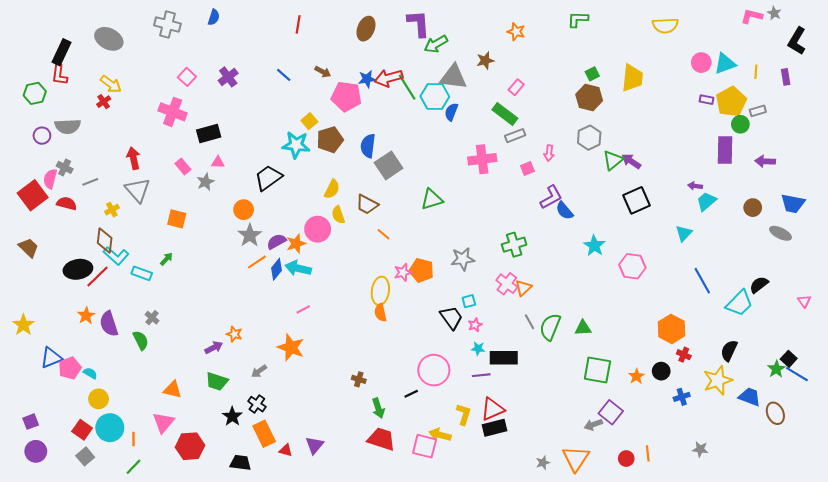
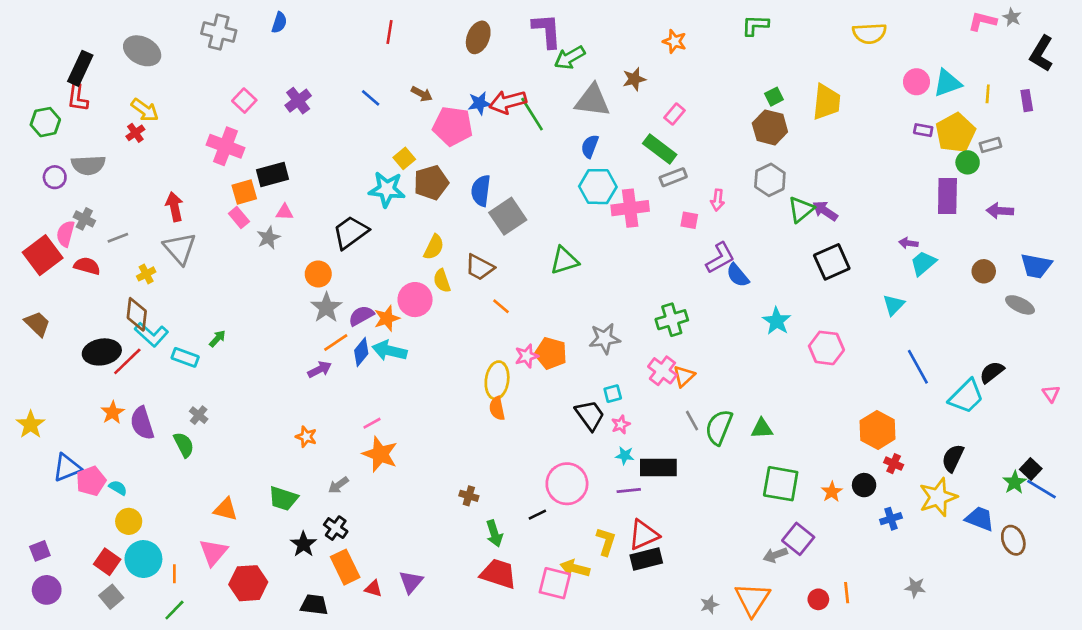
cyan hexagon: (435, 96) -> (598, 187), moved
pink square: (527, 168) -> (689, 220), turned 32
orange square: (177, 219) -> (244, 192), moved, turned -30
pink line: (303, 309) -> (372, 423), moved
purple arrow: (214, 347) -> (320, 369), moved

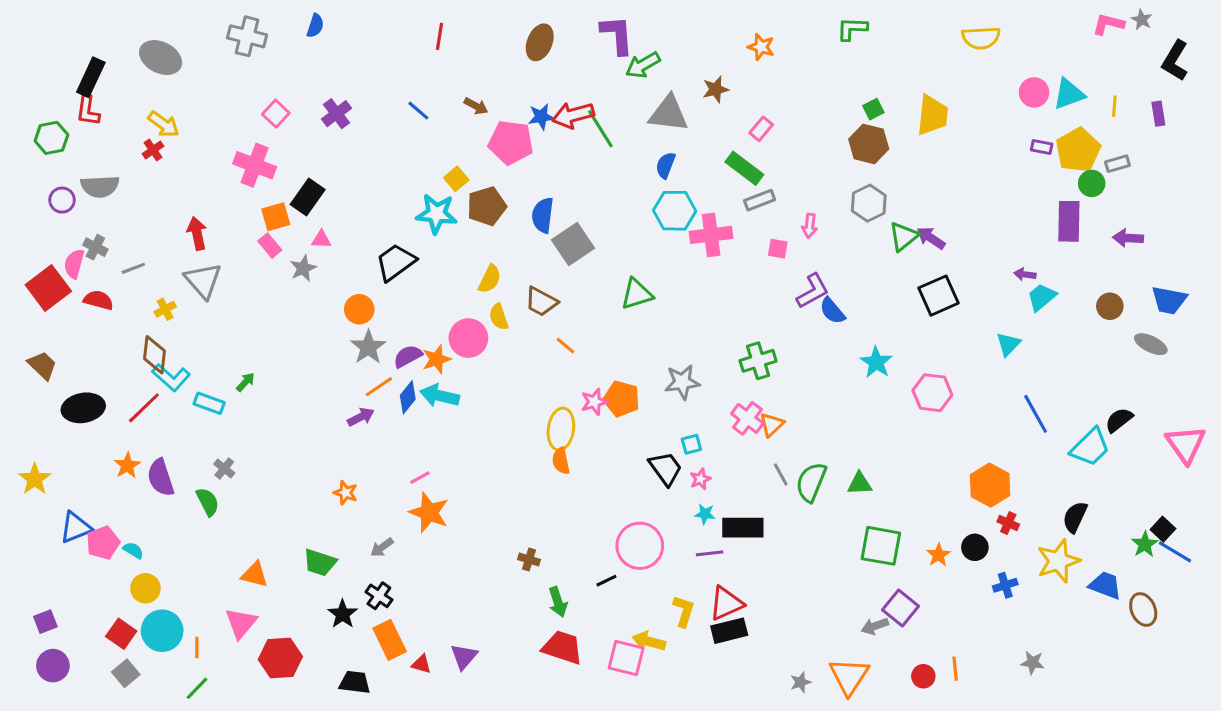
black rectangle: (273, 175) -> (308, 197), turned -40
black ellipse: (102, 352) -> (83, 408), moved
pink triangle: (1051, 394) -> (1186, 444), size x2.0

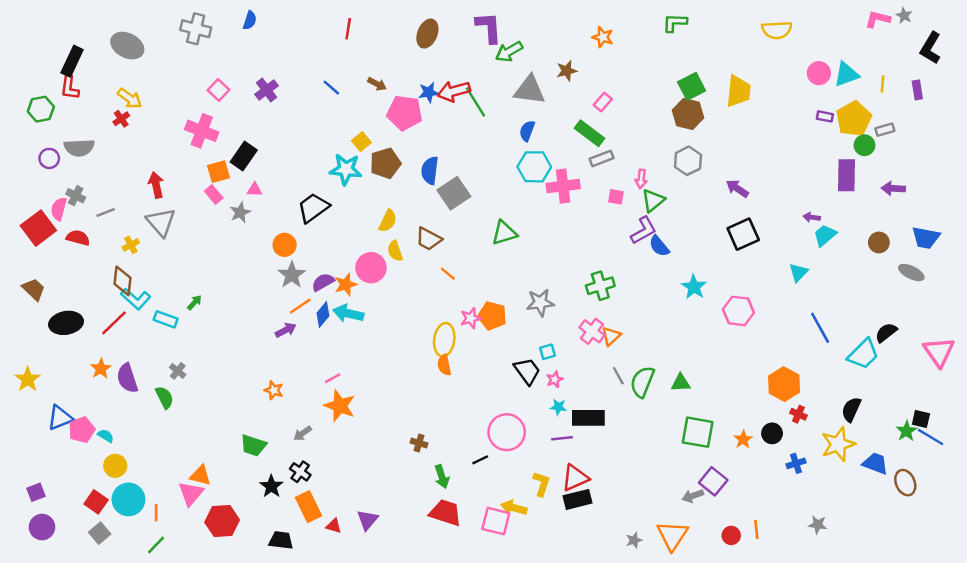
green square: (873, 109) -> (692, 86), size x1.6
green triangle: (904, 236) -> (653, 200), moved
black square: (1163, 529) -> (921, 419), turned -30
orange triangle: (255, 575) -> (200, 475), moved

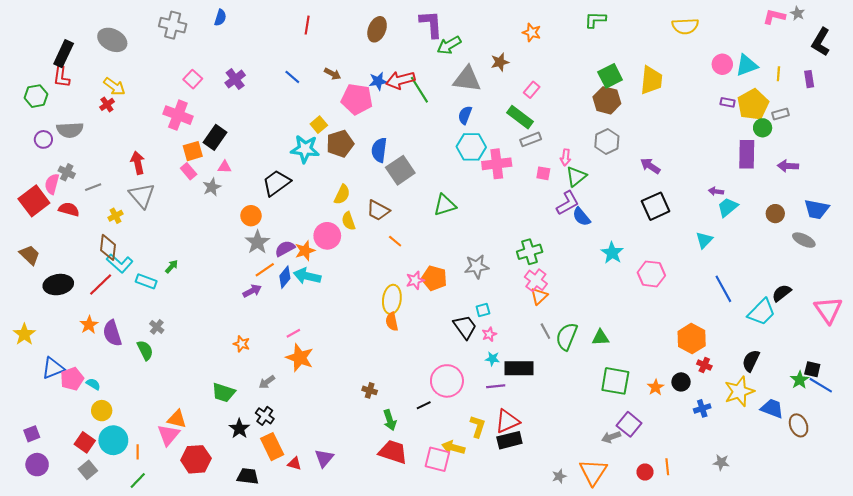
pink cross: (592, 331) -> (536, 280), moved

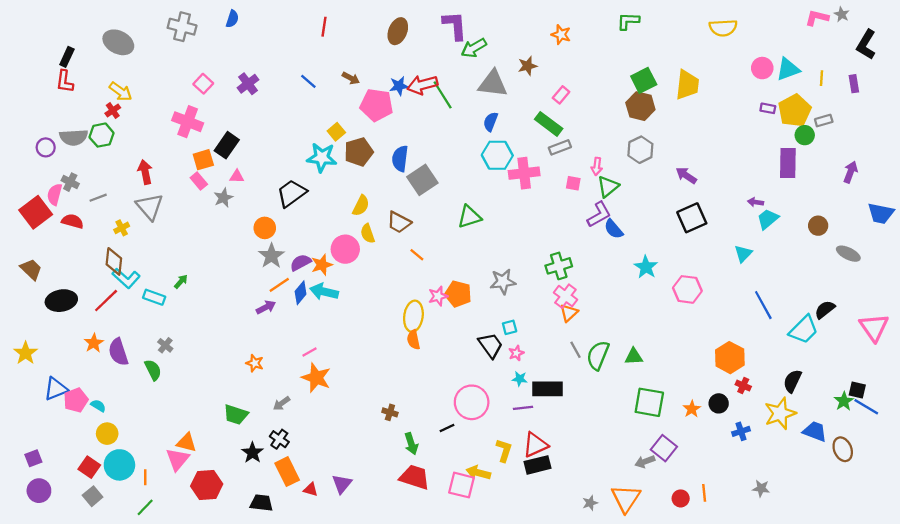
black rectangle: (64, 54) -> (67, 57), size x0.7
green hexagon: (36, 96) -> (102, 135), moved
purple arrow: (788, 166) -> (851, 172), moved, turned 108
blue trapezoid: (817, 209) -> (881, 213), moved

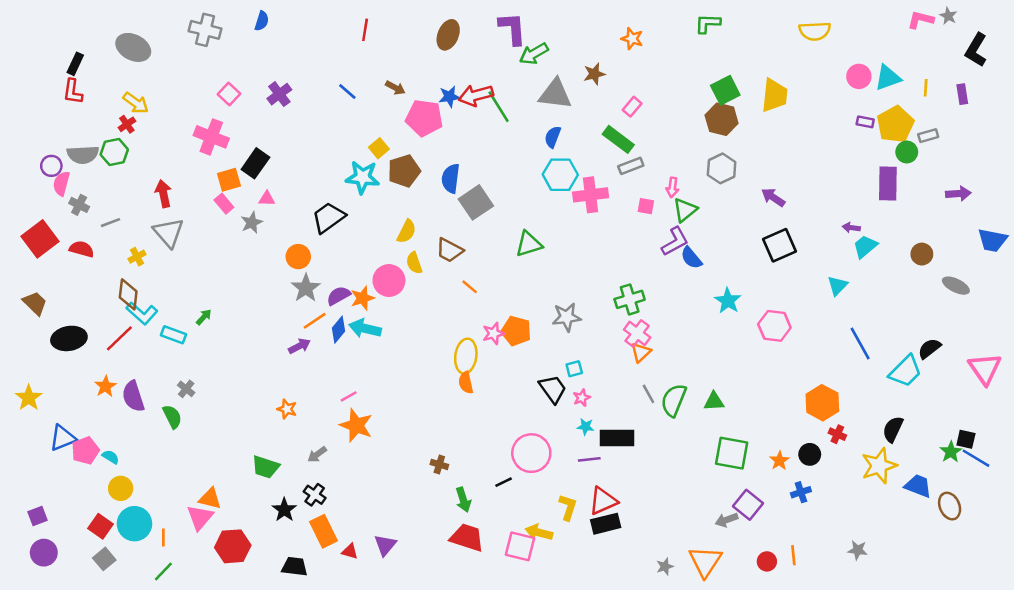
purple arrow: (851, 172) -> (958, 194), turned 65
pink semicircle: (55, 194) -> (61, 184), moved
blue cross: (741, 431) -> (801, 492), moved

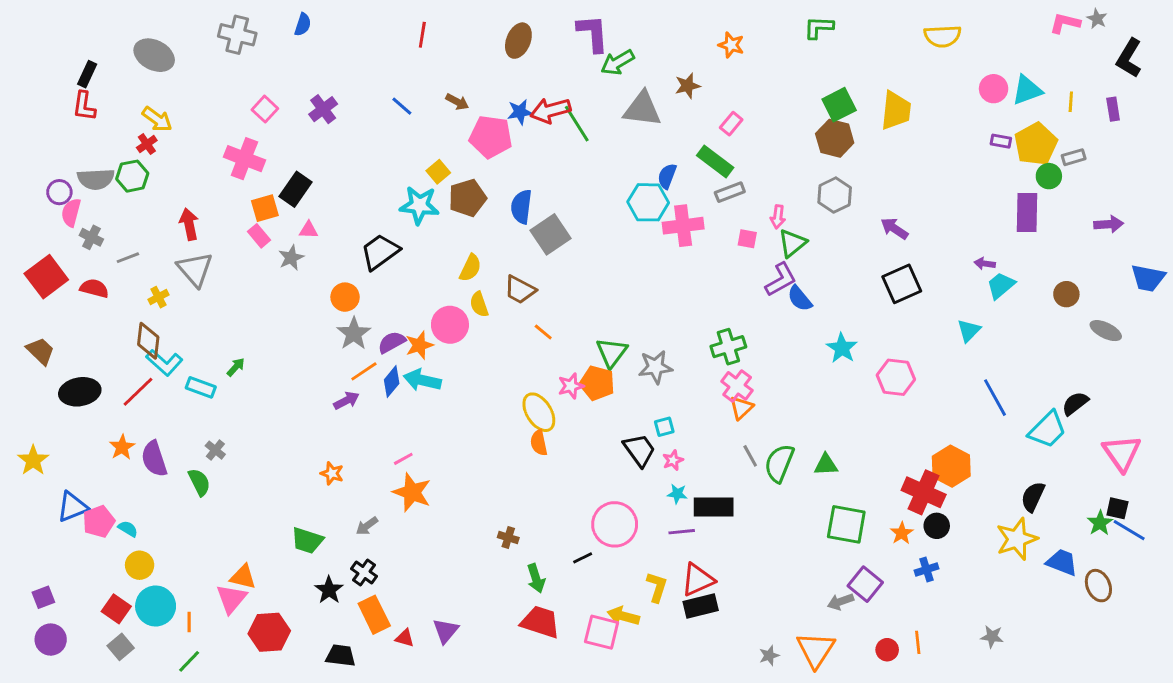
blue semicircle: (553, 137) -> (667, 176), moved
green triangle: (529, 244) -> (612, 352), moved, turned -36
yellow ellipse: (466, 356) -> (539, 412), turned -40
pink triangle: (985, 369) -> (1122, 453), moved
red cross: (837, 434) -> (924, 492), moved, size x2.0

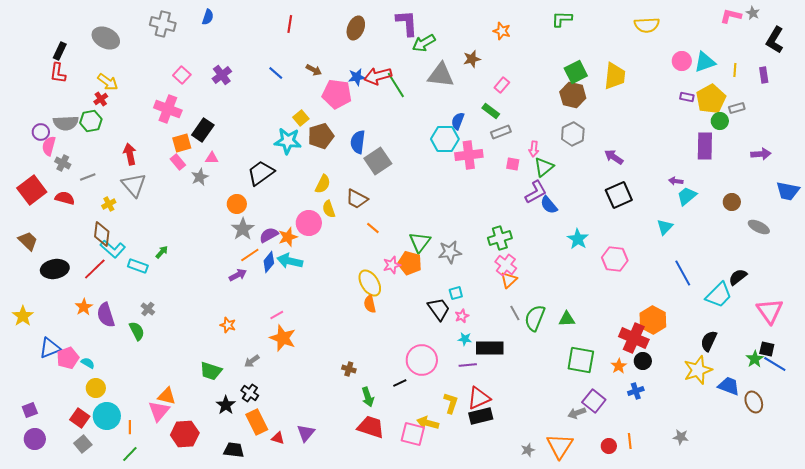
green rectangle: (715, 162) -> (491, 111), size x0.7

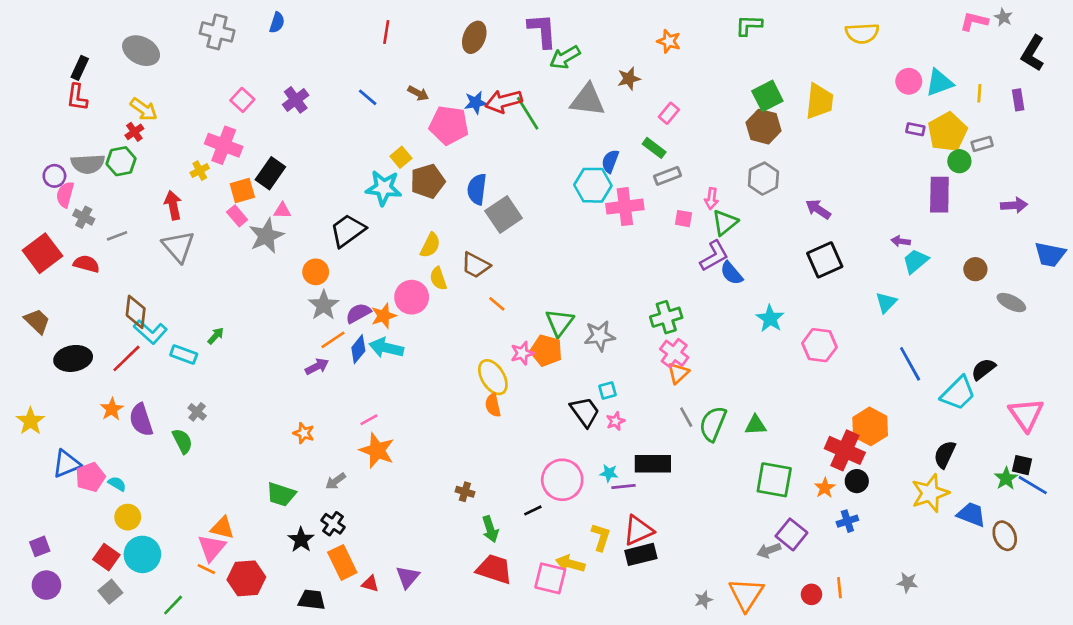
gray star: (200, 177) -> (266, 236), size x1.5
yellow cross: (109, 204) -> (200, 171), moved
cyan star: (465, 339) -> (609, 473), moved
orange line: (130, 427) -> (206, 569), moved, turned -64

